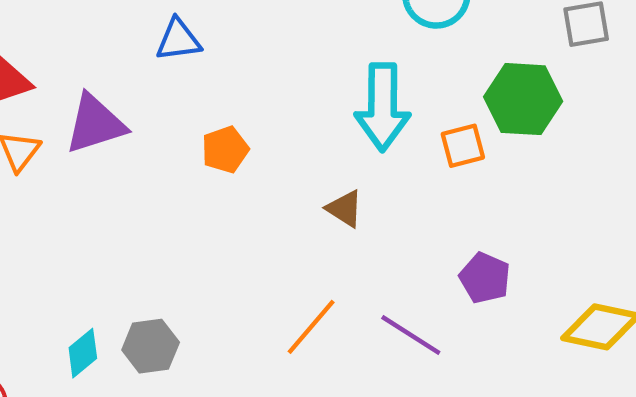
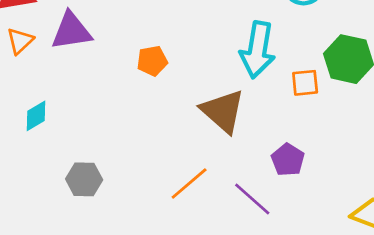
brown triangle: (345, 209) -> (223, 111), size x1.8
purple pentagon: (485, 278) -> (288, 160), moved
cyan diamond: (83, 353) -> (36, 116), moved

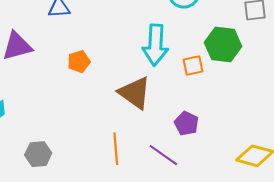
orange line: (189, 183) -> (116, 149), turned -48

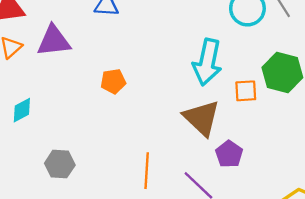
orange pentagon: (79, 62) -> (113, 81), moved
brown triangle: (135, 93) -> (202, 118), moved

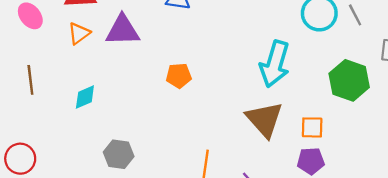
orange square: (246, 91) -> (312, 127), moved
purple pentagon: (229, 154) -> (311, 161), moved, turned 30

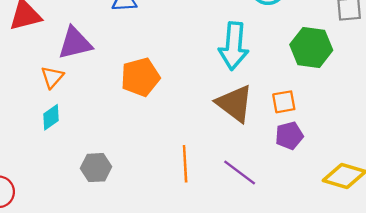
orange triangle: (79, 33) -> (52, 77), moved
orange pentagon: (179, 76) -> (140, 77), size x1.5

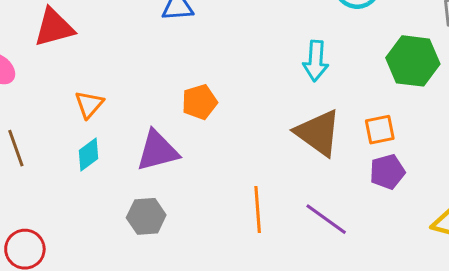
purple triangle: (75, 43) -> (157, 151), moved
cyan arrow: (234, 46) -> (316, 61), size x0.7
orange pentagon: (140, 77) -> (199, 102), size x0.7

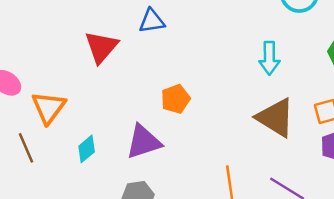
red triangle: (54, 27) -> (101, 47), moved, turned -30
orange triangle: (89, 104) -> (49, 108), moved, size x1.4

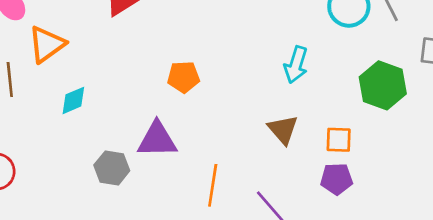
brown triangle: (276, 118) -> (283, 130), size x0.7
purple triangle: (144, 142) -> (157, 140), moved

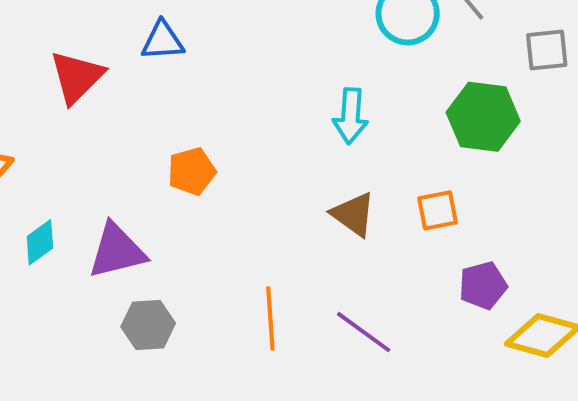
purple triangle: (157, 140) -> (117, 251), moved
gray hexagon: (112, 168) -> (148, 325), moved
purple pentagon: (337, 179) -> (483, 286), moved

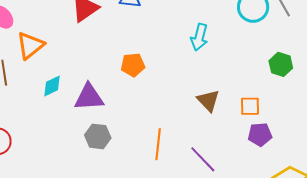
cyan arrow: (351, 116) -> (199, 37), moved
green hexagon: (483, 117) -> (281, 64), size x0.7
purple pentagon: (483, 286) -> (260, 135), moved

